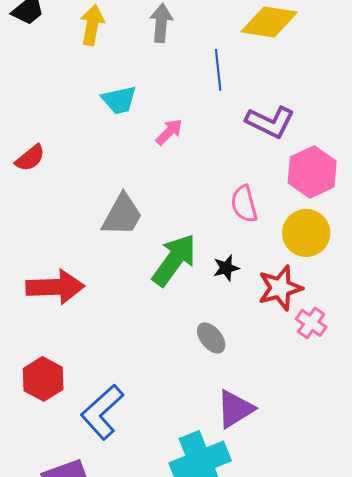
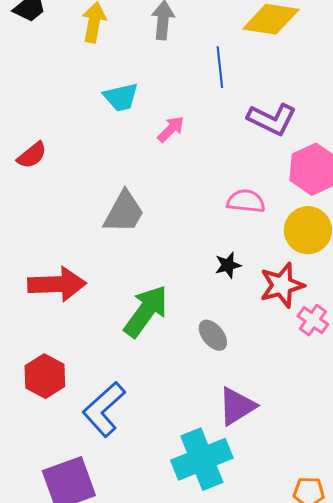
pink semicircle: (244, 204) -> (246, 201), turned 111
green arrow: (174, 260) -> (146, 311), moved

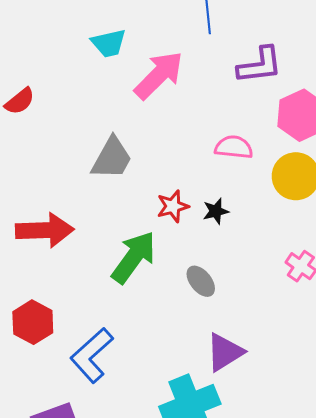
purple L-shape: (272, 119) -> (260, 65), turned -33
pink arrow: (171, 129) -> (159, 75), size x1.8
red star: (282, 285) -> (173, 206), moved, size x0.7

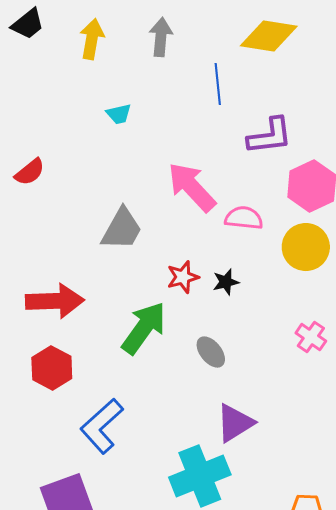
cyan trapezoid: (109, 43) -> (119, 114), size x0.7
pink arrow: (159, 75) -> (192, 187), moved, turned -88
red hexagon: (33, 322) -> (52, 368), moved

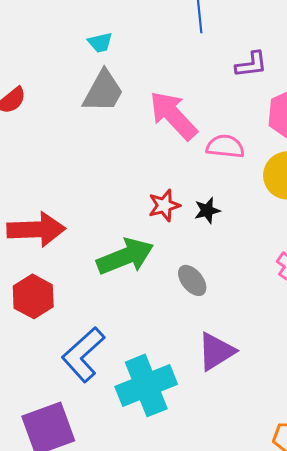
purple L-shape: (270, 136) -> (251, 64), size x0.7
gray trapezoid: (122, 229) -> (103, 91), moved
green arrow: (144, 328) -> (125, 256), turned 32
cyan cross: (200, 476) -> (146, 385), moved

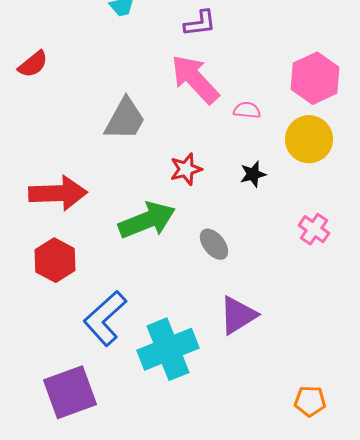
purple L-shape: (251, 64) -> (200, 23), moved
gray trapezoid: (103, 91) -> (125, 119), moved
pink semicircle: (225, 146) -> (247, 110), size x0.7
black star: (207, 210) -> (253, 174), moved

